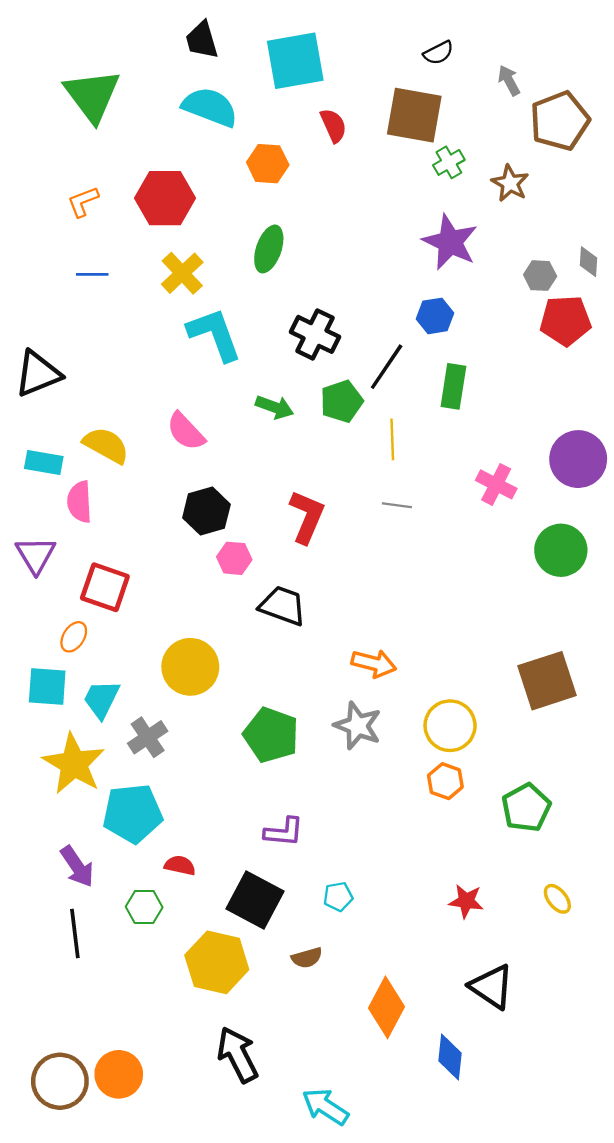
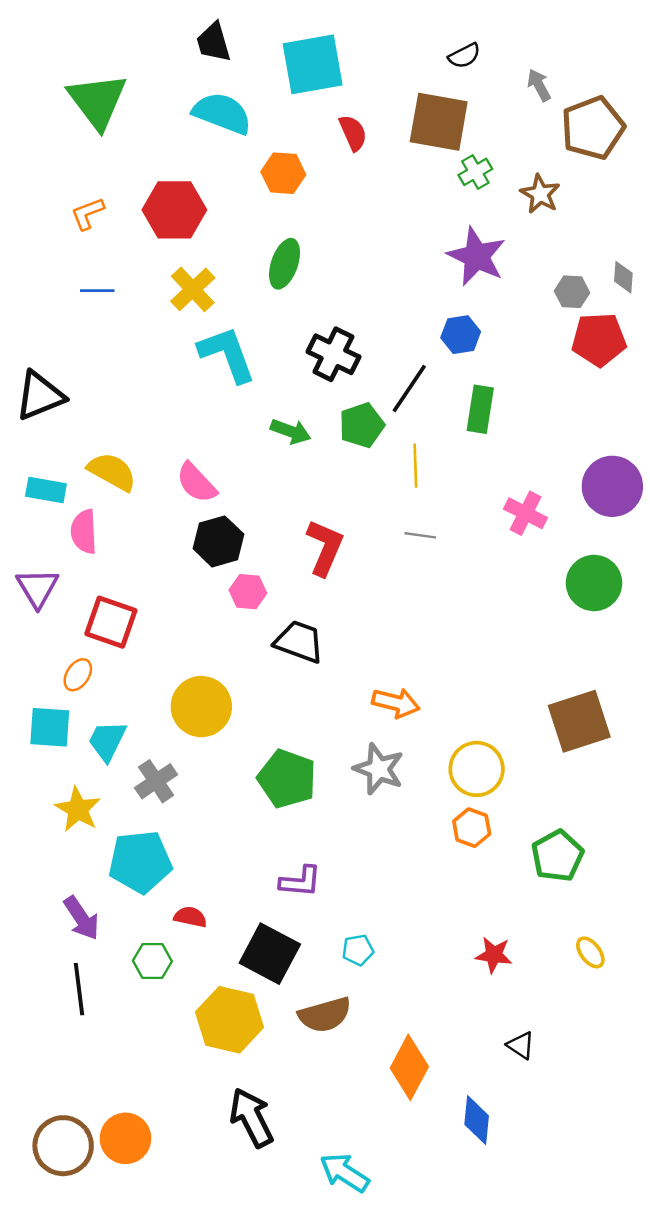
pink semicircle: (186, 431) -> (196, 483), moved
yellow star: (74, 764) -> (78, 809), size x0.7
brown semicircle: (307, 958) -> (325, 1015), size x1.6
black triangle: (492, 987) -> (521, 1045), size x0.6

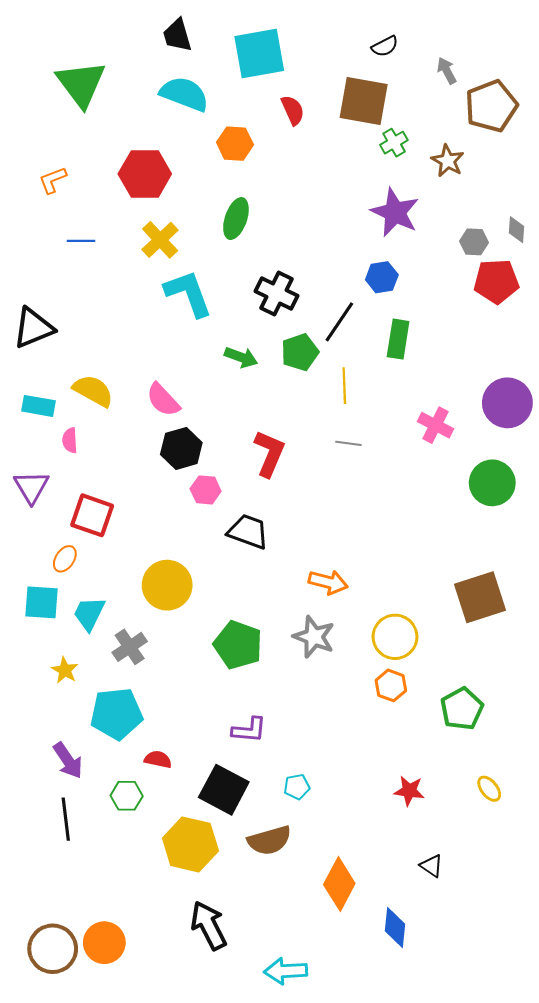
orange L-shape: (88, 214) -> (53, 180), moved
pink semicircle: (84, 532) -> (70, 440), size x0.7
yellow star: (78, 809) -> (65, 670), size x0.7
cyan arrow: (344, 1173) -> (286, 971), turned -36

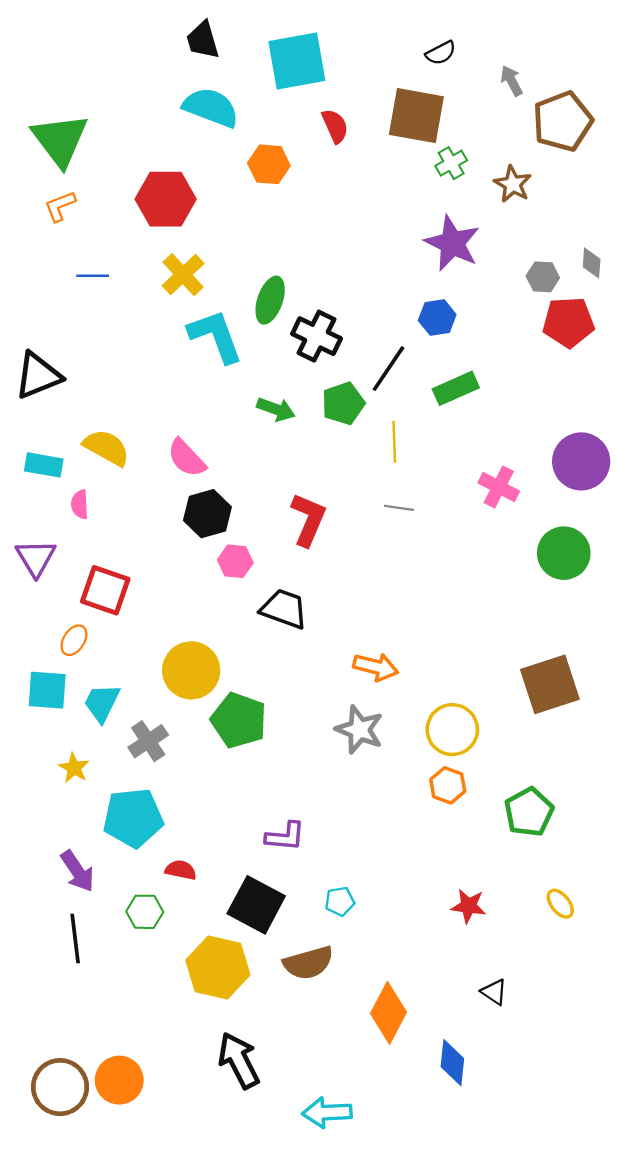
green triangle: (81, 84) -> (60, 140), moved
green ellipse: (236, 219) -> (270, 300), moved
green rectangle: (398, 339) -> (456, 388), turned 57
green pentagon: (238, 645) -> (239, 720), moved

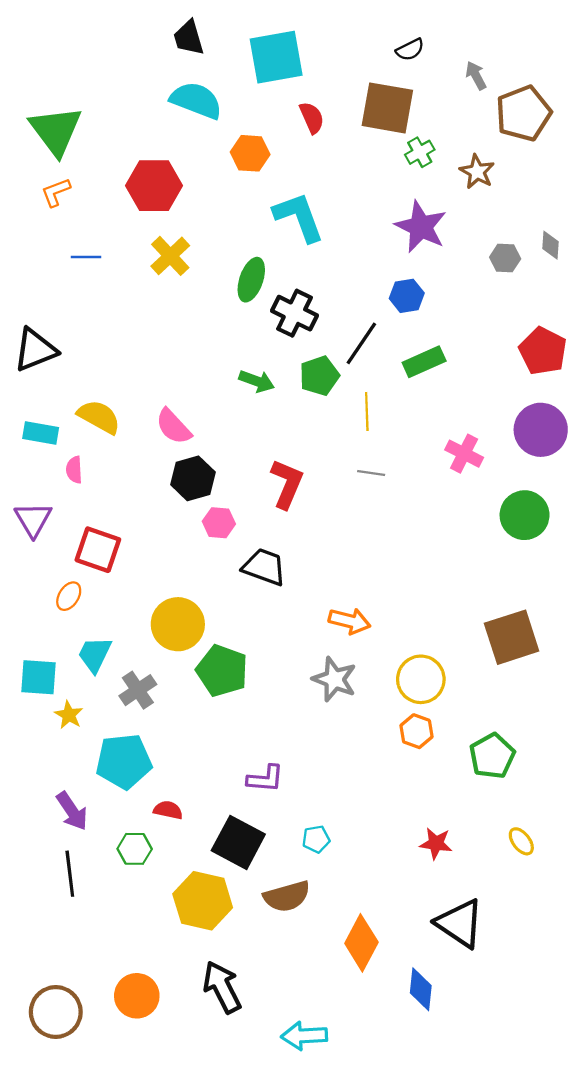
red pentagon: (568, 322) -> (543, 351), moved, turned 30
cyan L-shape: (216, 336) -> (299, 217), moved
cyan square: (47, 690) -> (38, 677), moved
black triangle: (494, 992) -> (460, 923), size x2.0
orange circle: (119, 1080) -> (137, 996), moved

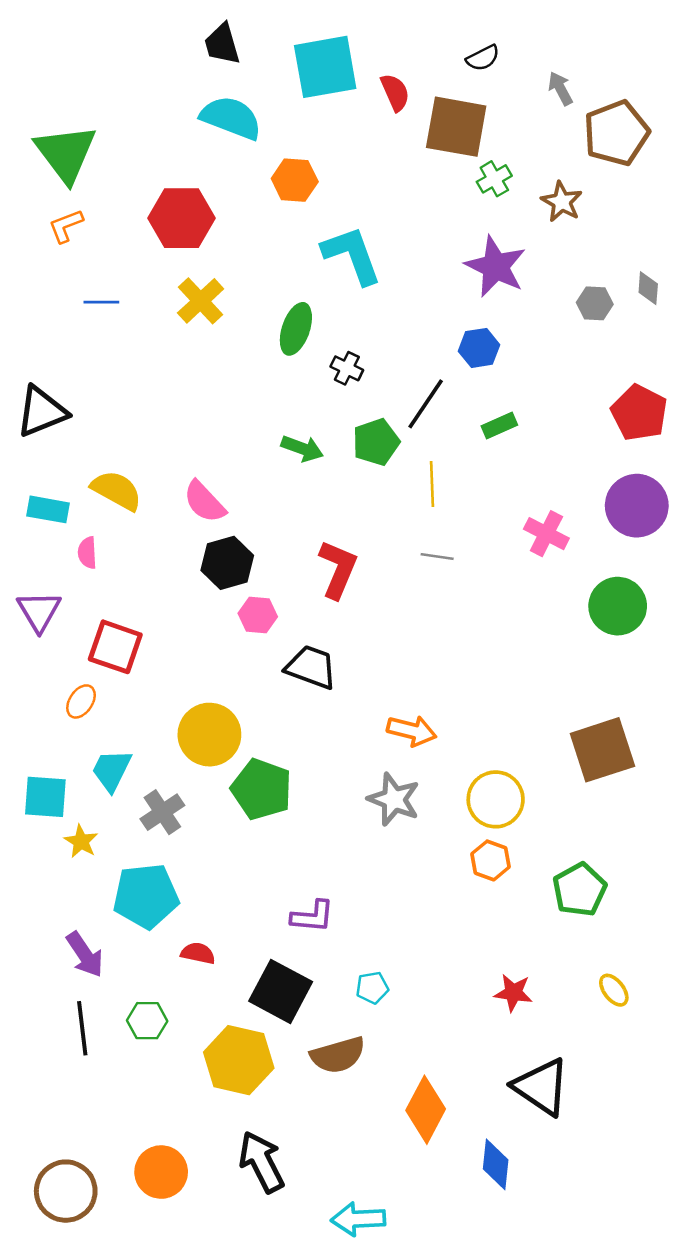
red semicircle: (312, 118) -> (395, 92), moved
black cross: (294, 313) -> (347, 368), size x0.6
green rectangle: (424, 362) -> (499, 426), size x0.7
green hexagon: (135, 849) -> (147, 1021), moved

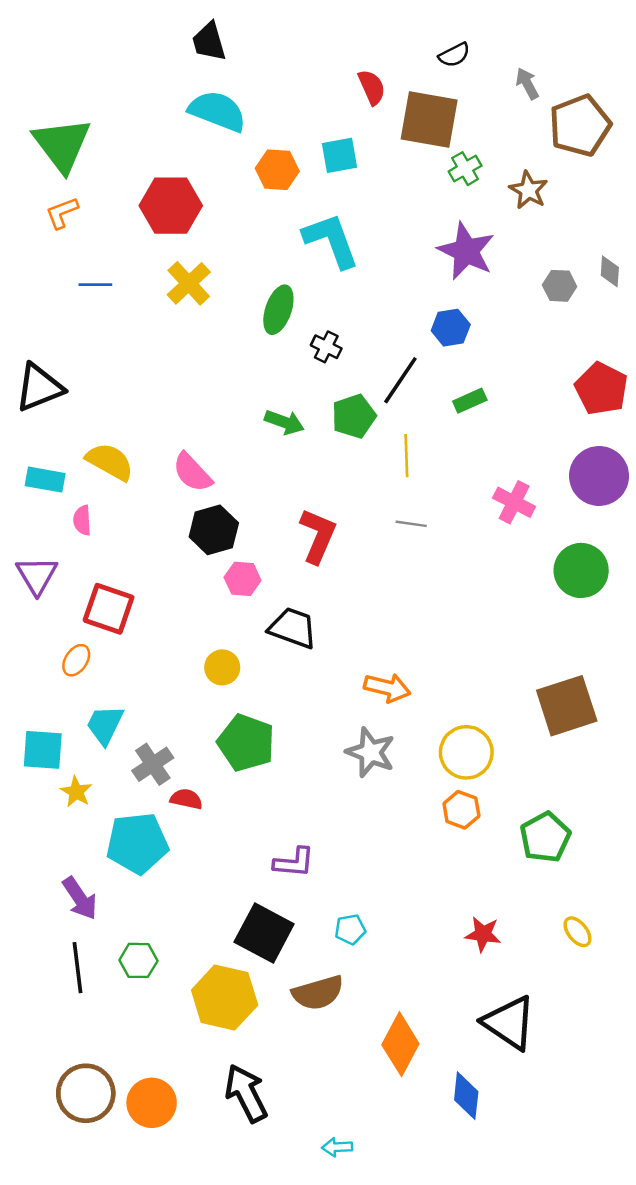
cyan square: (325, 67) -> (339, 155), moved, size x0.6
yellow circle: (209, 735) -> (222, 667), moved, size x0.6
red semicircle: (198, 953) -> (186, 799), moved
brown circle: (66, 1191) -> (86, 1093), moved
cyan arrow: (358, 1219) -> (337, 1147), size x0.6

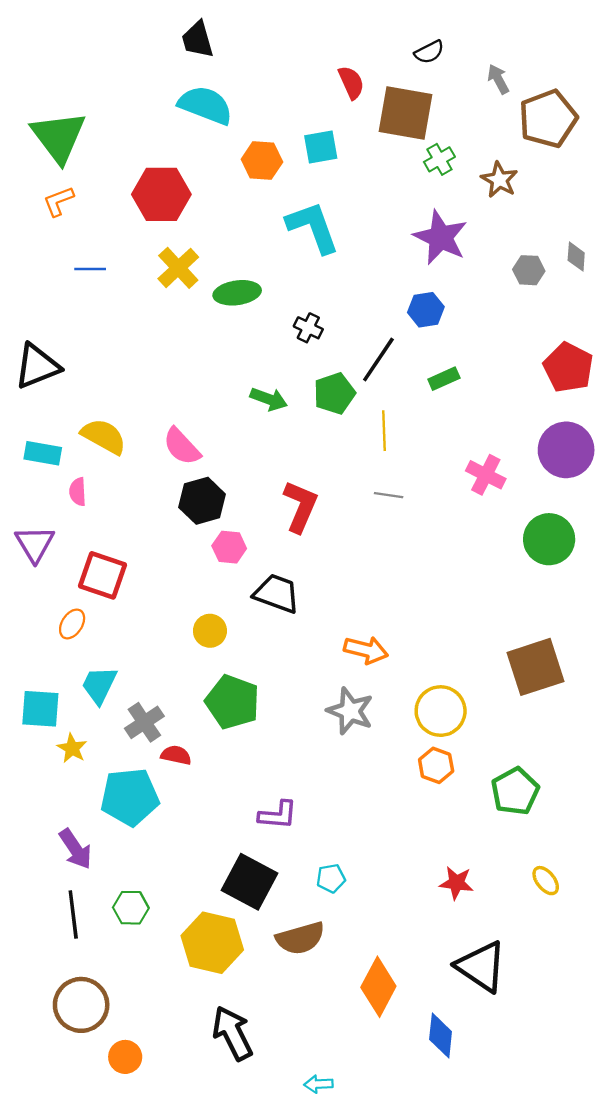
green ellipse: (278, 310) -> (237, 293), moved, turned 63
brown circle: (86, 1093) -> (81, 1005), moved
orange circle: (152, 1103) -> (125, 1057), moved, size x0.7

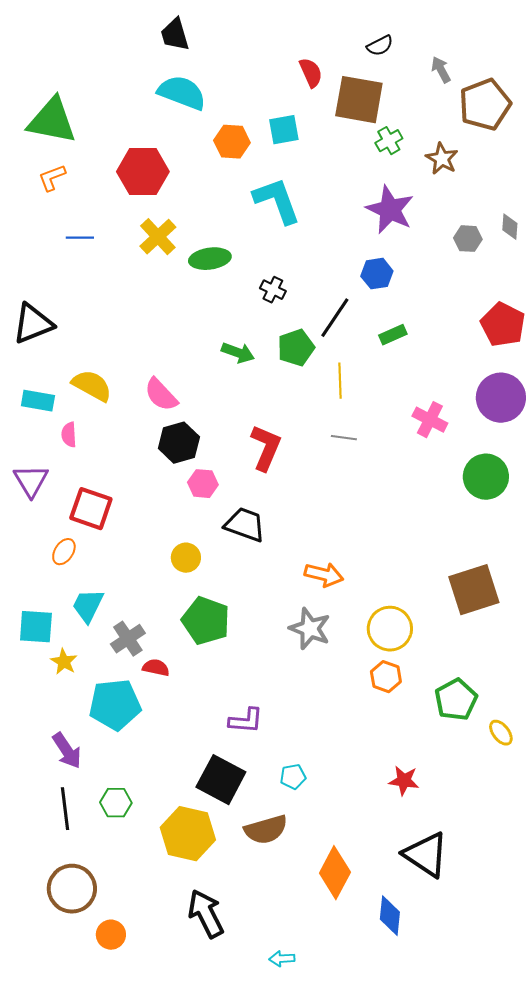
green triangle: (58, 137) -> (52, 121), turned -42
yellow ellipse: (546, 881) -> (501, 733), moved

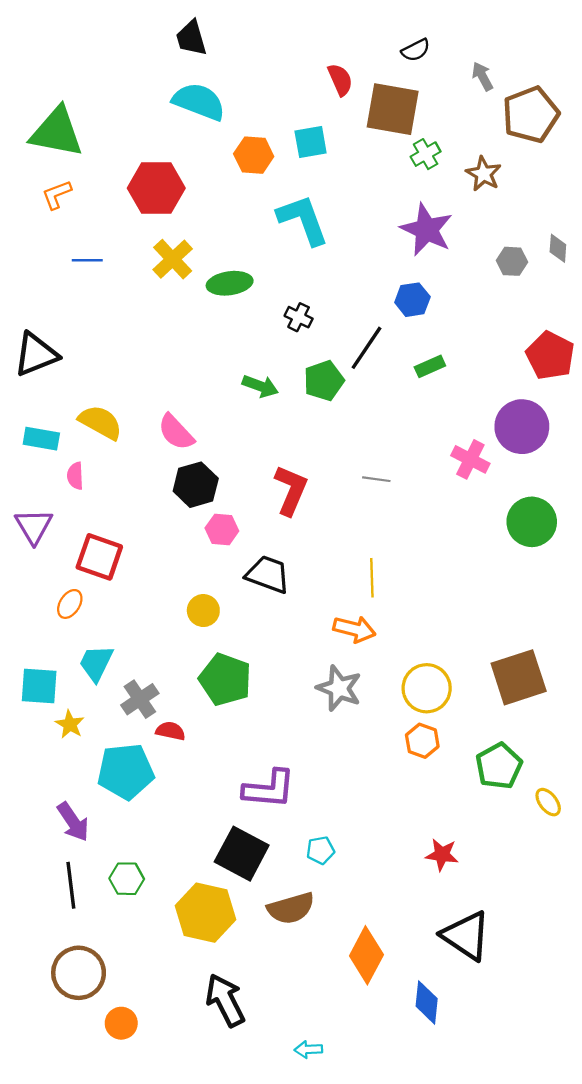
yellow line: (340, 381) -> (372, 578), moved
purple circle: (501, 398) -> (522, 427), moved
brown square: (474, 590) -> (519, 677), moved
purple L-shape: (246, 721) -> (269, 789), size x1.4

